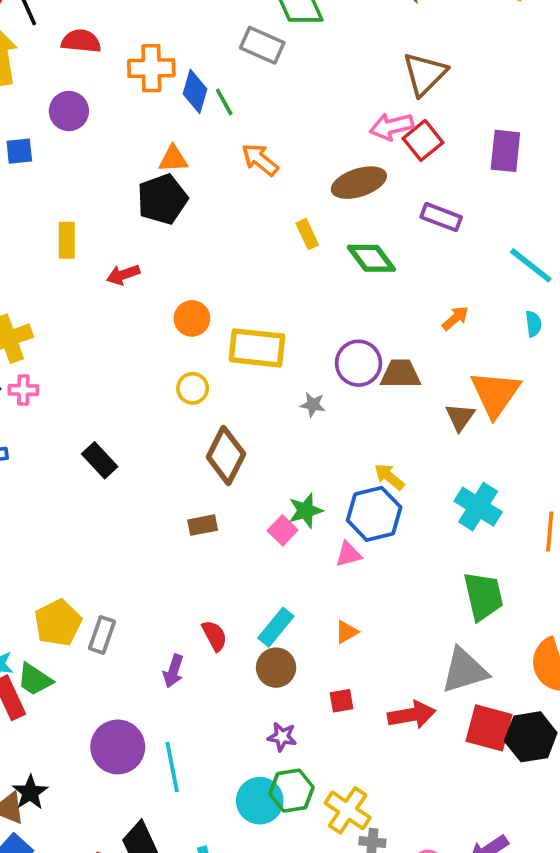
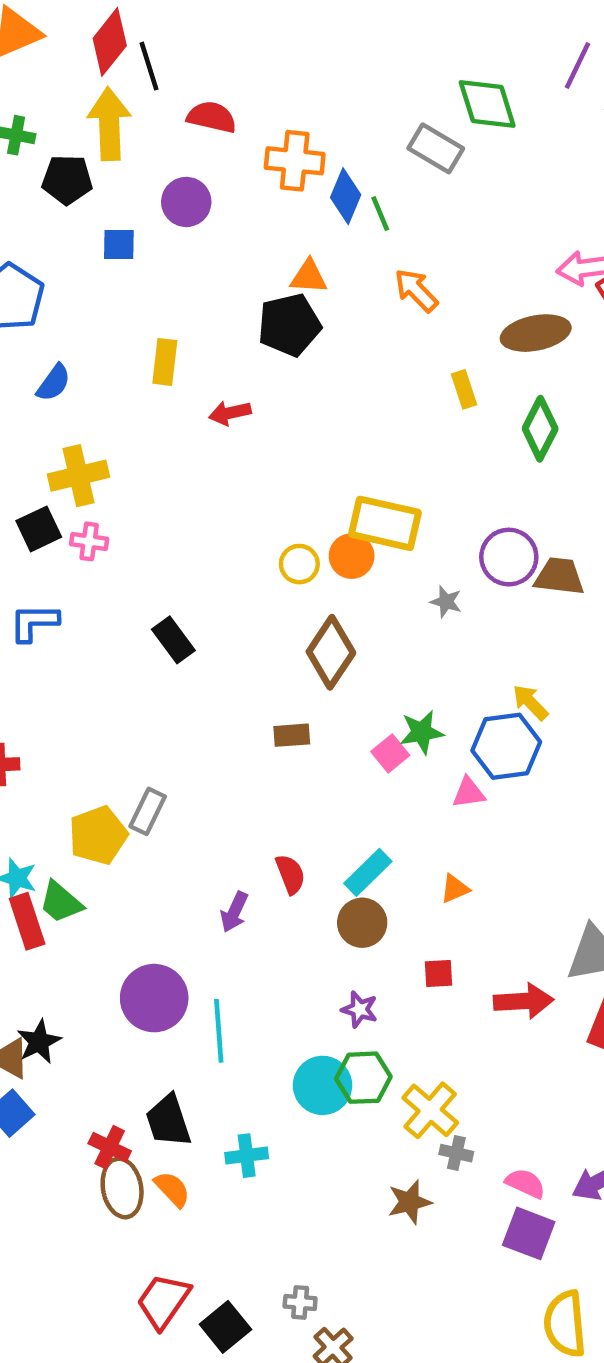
green diamond: (371, 258) -> (540, 429), turned 57
orange circle: (192, 318) -> (352, 556), moved
gray rectangle: (102, 635) -> (148, 811), moved

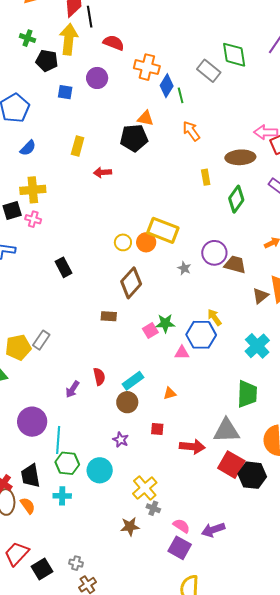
green hexagon: (363, 1078) -> (67, 463), moved

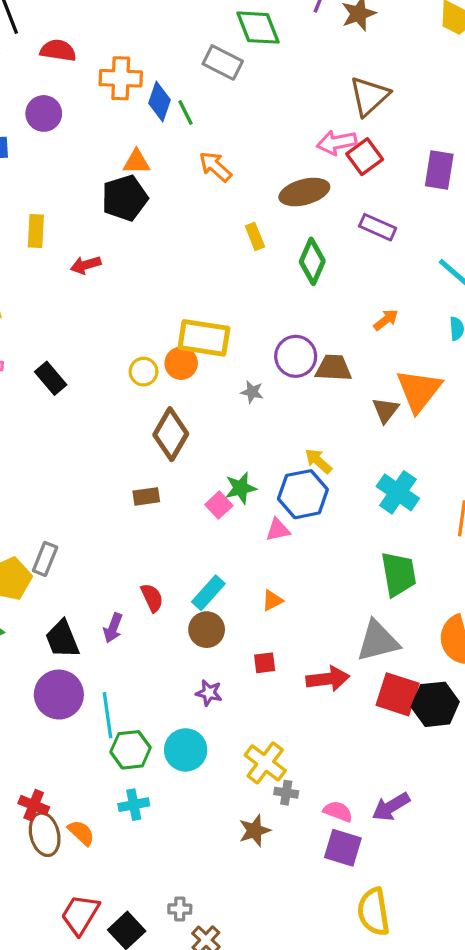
black rectangle: (63, 267) -> (51, 378), moved
black trapezoid: (30, 476) -> (62, 639), moved

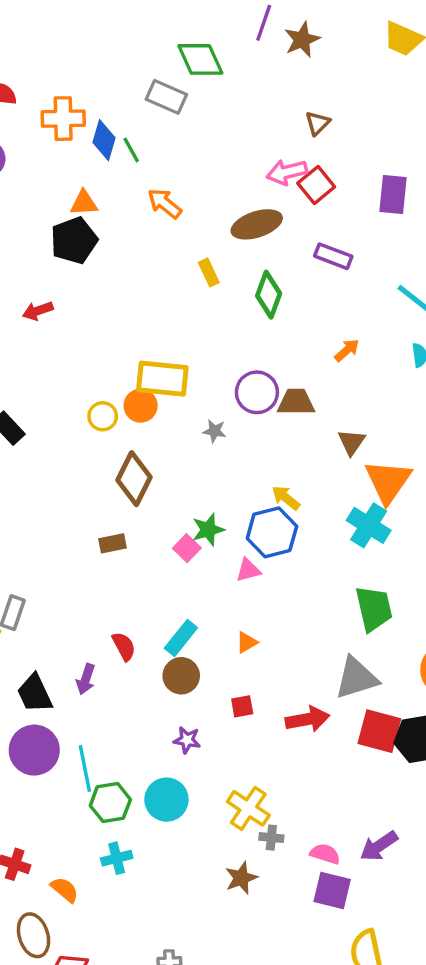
brown triangle: (369, 96) -> (318, 123), size x0.6
orange triangle: (419, 390) -> (388, 481), moved
brown ellipse: (45, 834) -> (33, 935), moved

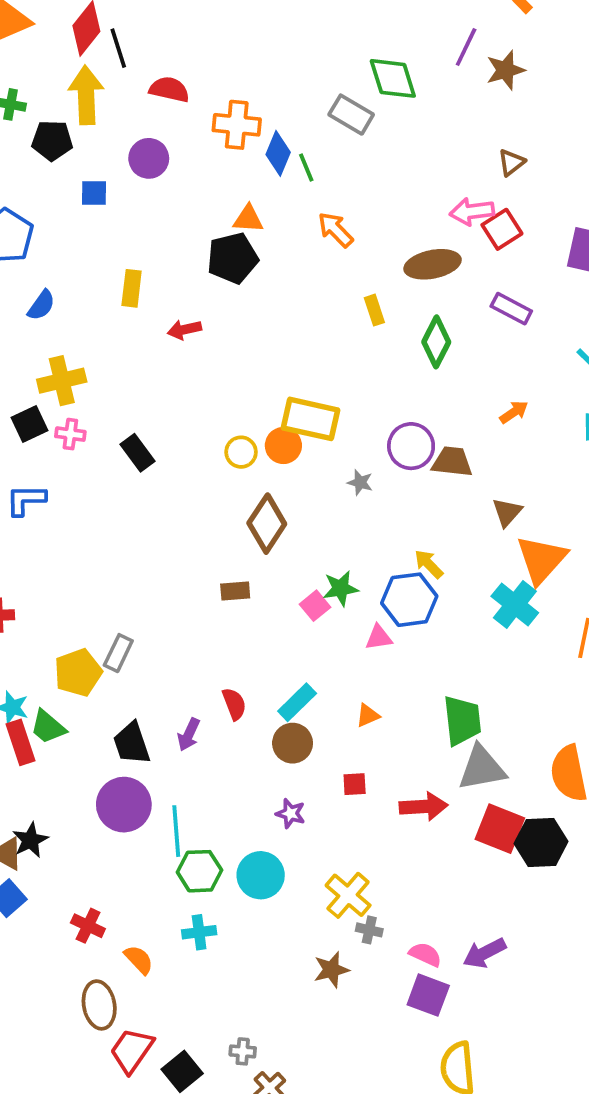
green trapezoid: (374, 609) -> (462, 720), moved

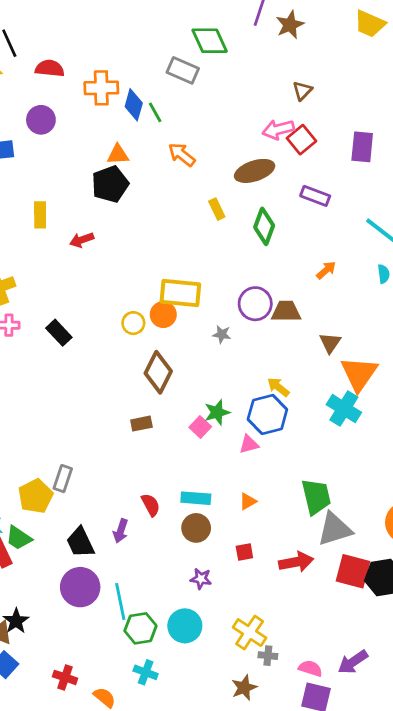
cyan rectangle: (297, 702) -> (196, 498), turned 56
cyan cross: (199, 932) -> (146, 672), turned 35

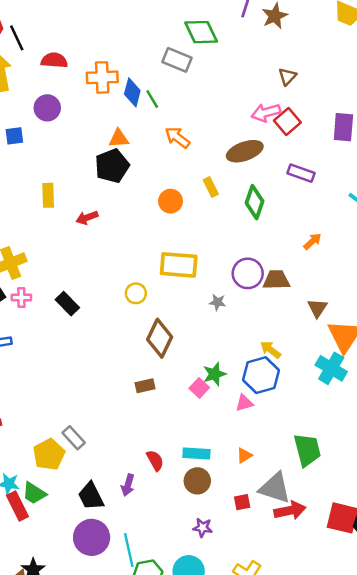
orange circle: (163, 315) -> (171, 201), moved
gray rectangle: (63, 479) -> (74, 438), turned -60
gray triangle: (335, 529) -> (275, 488), moved, turned 36

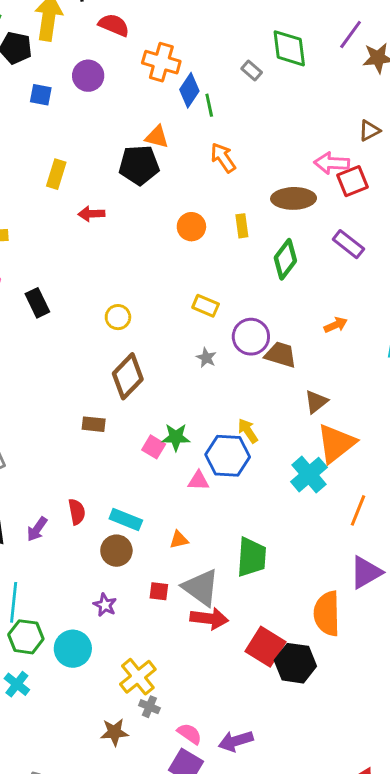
gray rectangle: (177, 60) -> (252, 71), size x0.6
yellow rectangle: (179, 265) -> (206, 306), moved, size x0.6
pink square: (199, 388) -> (154, 447), turned -30

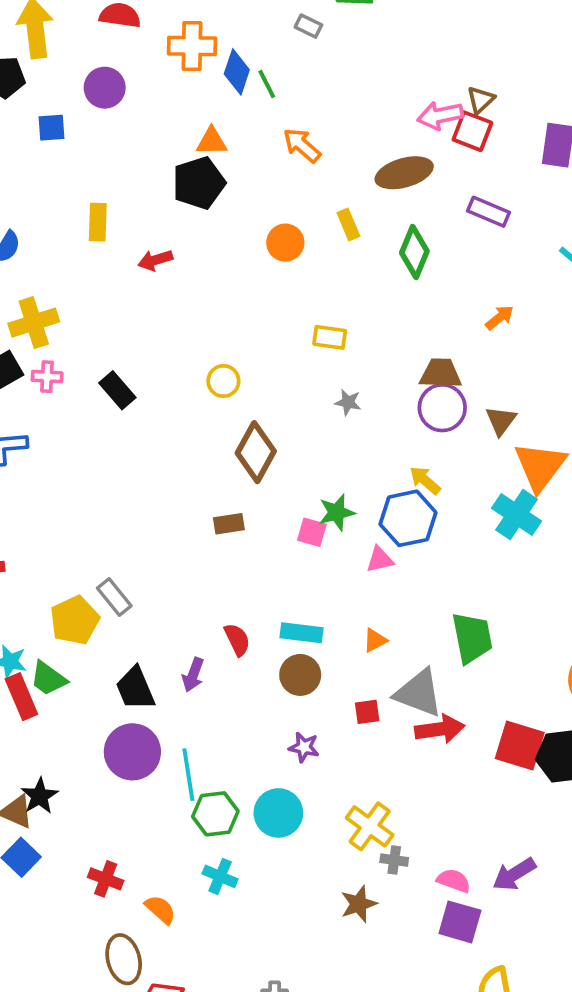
brown triangle: (369, 131) -> (481, 100), moved
red square: (352, 181) -> (472, 131), turned -32
purple circle: (251, 337) -> (442, 408), moved

